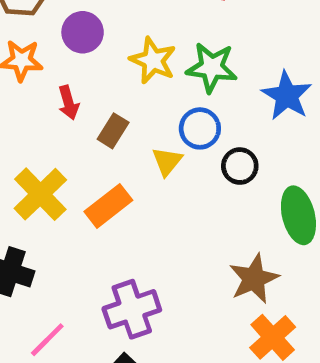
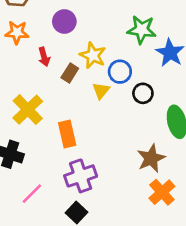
purple circle: (83, 32) -> (64, 22), moved
yellow star: (153, 60) -> (93, 55), moved
green star: (212, 67) -> (142, 30), moved
orange rectangle: (108, 206) -> (67, 134), moved, turned -65

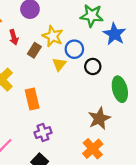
purple cross: (81, 176) -> (43, 133), size x0.7
orange cross: (162, 192) -> (93, 149), moved

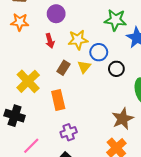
yellow star: (53, 36) -> (78, 40), turned -30
red arrow: (14, 37) -> (50, 41), moved
brown rectangle: (34, 50) -> (63, 68), moved

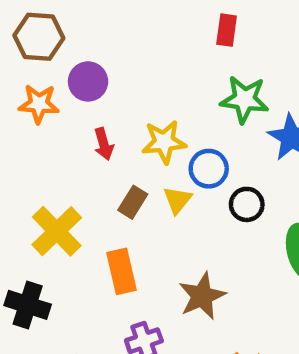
purple circle: (56, 14) -> (88, 81), moved
brown star: (123, 119) -> (202, 296), moved

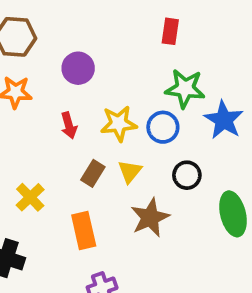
purple circle: (88, 81) -> (78, 68), moved
blue circle: (209, 169) -> (163, 127), moved
yellow cross: (57, 231) -> (30, 197), size x0.7
brown star: (202, 296) -> (150, 218), moved

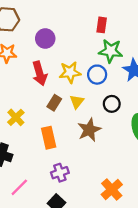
red rectangle: (170, 31) -> (102, 25), moved
red arrow: (69, 125) -> (40, 73), size x1.5

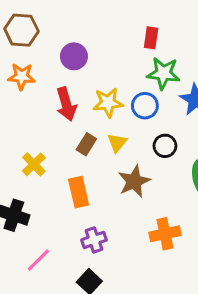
orange cross: (112, 190) -> (165, 234), moved, turned 30

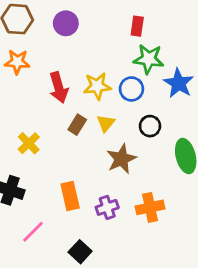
purple circle: (74, 56) -> (66, 23), moved
orange rectangle: (79, 192) -> (70, 196), moved
purple cross: (94, 240) -> (107, 207), moved

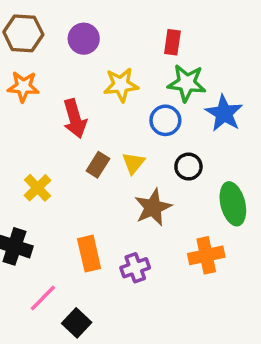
yellow star: (97, 86) -> (121, 85), moved
orange cross: (150, 207) -> (206, 255), moved
black square: (80, 252) -> (77, 323), moved

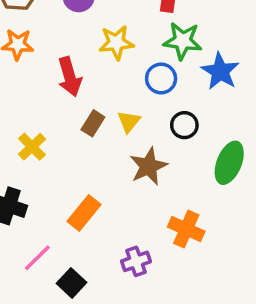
green ellipse: (233, 204) -> (229, 163), turned 36
orange rectangle: (89, 254) -> (84, 213), turned 52
orange cross: (206, 255) -> (186, 229), moved, turned 36
purple cross: (135, 268) -> (136, 261), moved

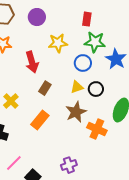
yellow triangle: (129, 122) -> (77, 87), moved, turned 32
orange rectangle: (84, 213) -> (40, 120), moved
orange cross: (186, 229) -> (97, 129), moved

